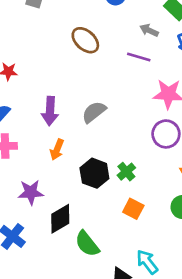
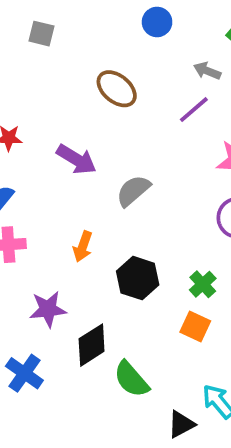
purple line: (139, 57) -> (194, 110), turned -55
purple arrow: (50, 111) -> (76, 159), moved, turned -60
green cross: (126, 172) -> (203, 284), moved

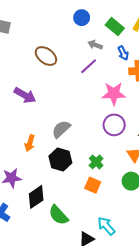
blue circle: (157, 22) -> (82, 18), moved
gray semicircle: (133, 191) -> (61, 129), moved

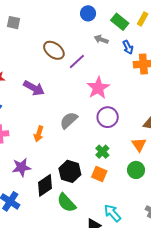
purple line: (89, 66) -> (77, 61), moved
pink star: (114, 94) -> (98, 88), moved, turned -30
purple circle: (114, 125) -> (108, 117), moved
black hexagon: (60, 159) -> (70, 171), moved

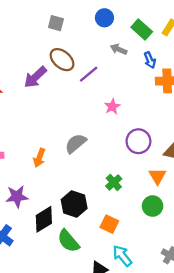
gray square: (14, 23) -> (56, 23), moved
purple arrow: (34, 88) -> (35, 77), moved, turned 105
pink star: (98, 88) -> (112, 107), size x0.6
purple circle: (108, 117) -> (138, 141), moved
orange square: (99, 174) -> (109, 224), moved

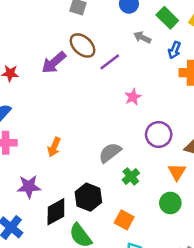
blue arrow: (150, 60) -> (174, 50), turned 42
gray semicircle: (76, 143) -> (110, 153), moved

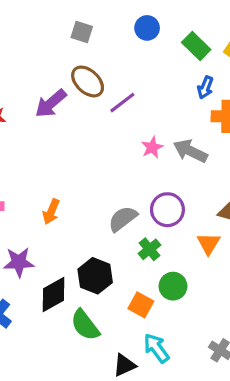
gray arrow: (142, 37) -> (190, 151), moved, size x1.5
purple circle: (159, 134) -> (167, 210), moved
green circle: (170, 203) -> (173, 286), moved

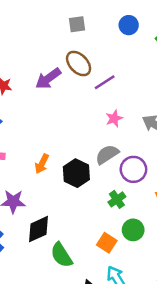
gray square: (82, 32) -> (77, 24), turned -30
pink star: (152, 147) -> (114, 118), moved
gray semicircle: (123, 219) -> (107, 154), moved
black hexagon: (95, 276) -> (76, 173), moved

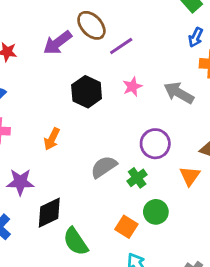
gray semicircle: (107, 154) -> (104, 167), moved
black hexagon: (76, 173) -> (87, 92), moved

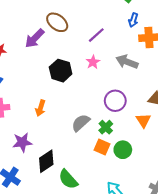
purple line: (121, 46) -> (96, 35), moved
orange square: (126, 227) -> (102, 147), moved

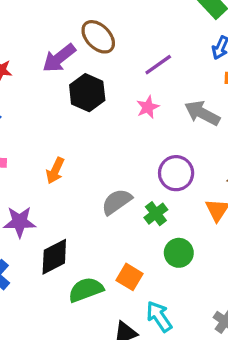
black hexagon: (61, 71) -> (87, 93), moved
orange square: (102, 147) -> (130, 277), moved
green semicircle: (68, 179) -> (86, 290), turned 105

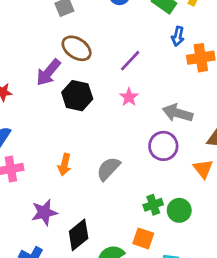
gray arrow: (202, 113) -> (178, 113), moved
gray semicircle: (117, 202) -> (108, 169), moved
green cross: (156, 214) -> (153, 205), moved, turned 30

